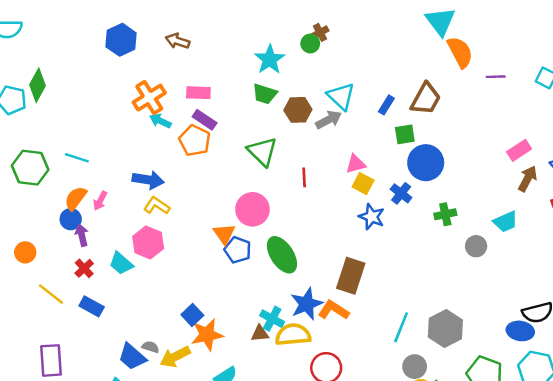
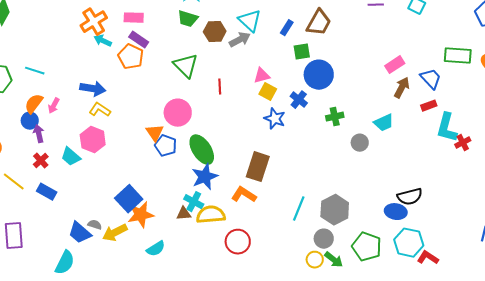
blue star: (307, 304) -> (205, 177), moved
blue square: (192, 315) -> (129, 199), size x1.5
gray circle: (415, 367) -> (324, 239), moved

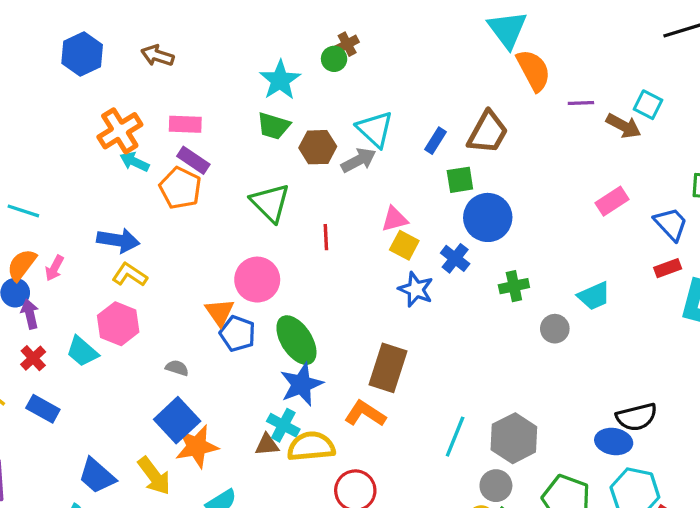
brown arrow: (402, 88) -> (623, 126), moved, turned 90
gray semicircle: (95, 225) -> (177, 368), moved
yellow arrow: (115, 233) -> (154, 476), turned -100

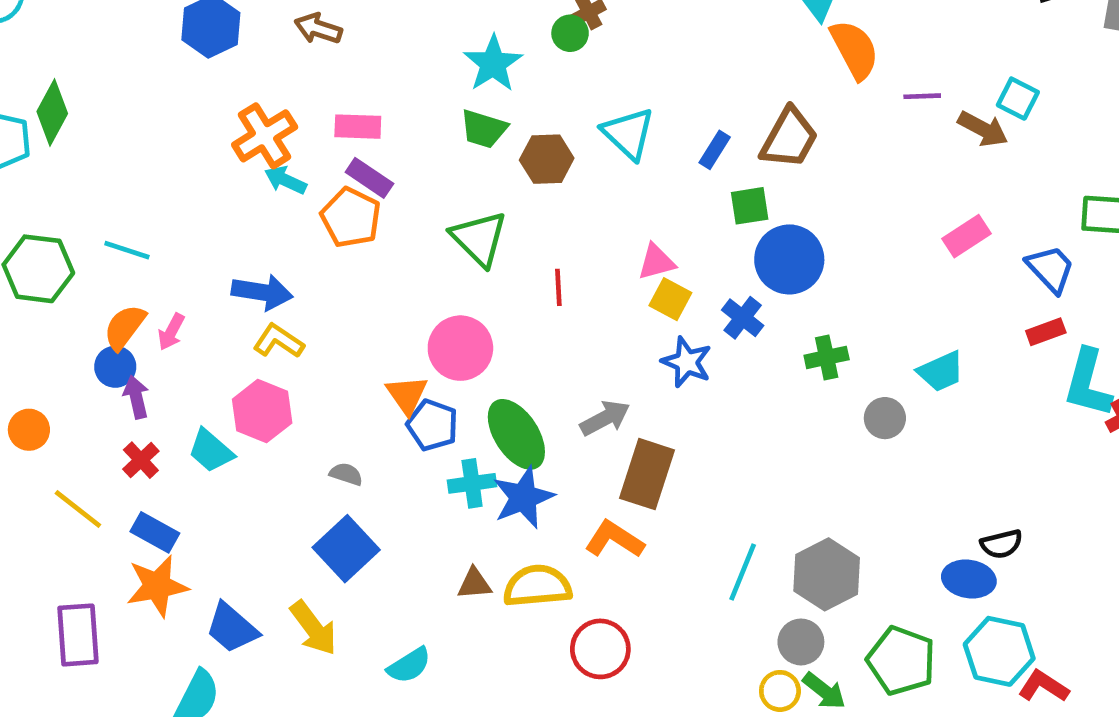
gray arrow: (359, 160) -> (605, 418), moved
black semicircle: (637, 417) -> (1002, 544), size x0.7
cyan cross: (283, 425) -> (472, 483), moved, turned -36
orange star: (197, 446) -> (157, 586), moved

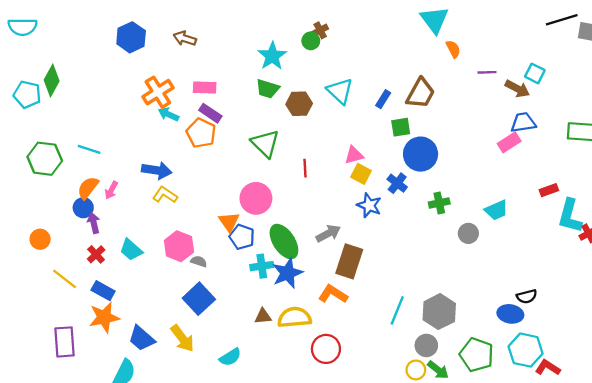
orange semicircle: (855, 50) -> (453, 49), size x0.6
blue trapezoid: (1050, 269) -> (523, 123), moved, turned -56
pink hexagon: (262, 411) -> (179, 246), moved

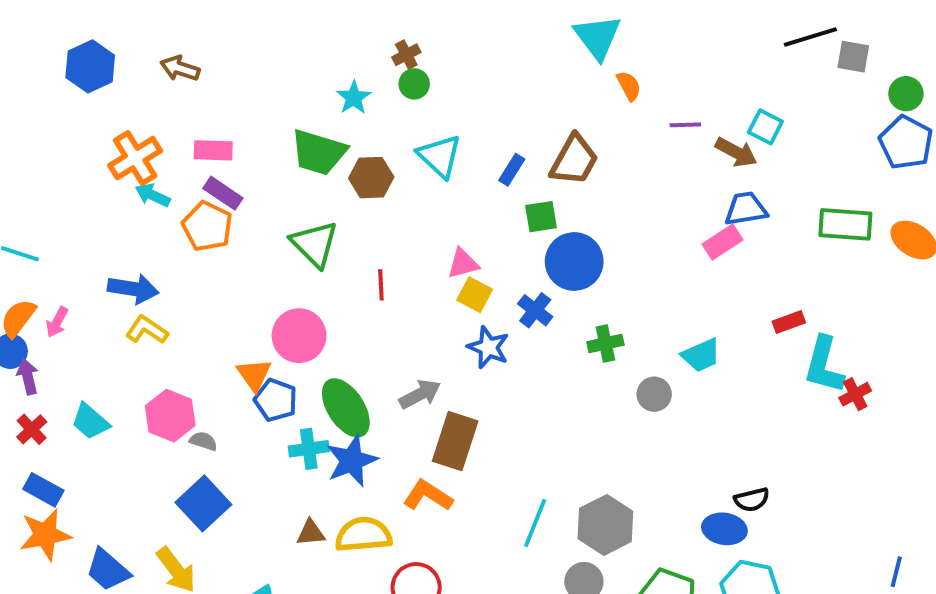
green circle: (311, 41) -> (414, 84), moved
cyan star: (272, 56) -> (354, 98), moved, size x0.7
green trapezoid: (268, 89) -> (319, 152), size x1.4

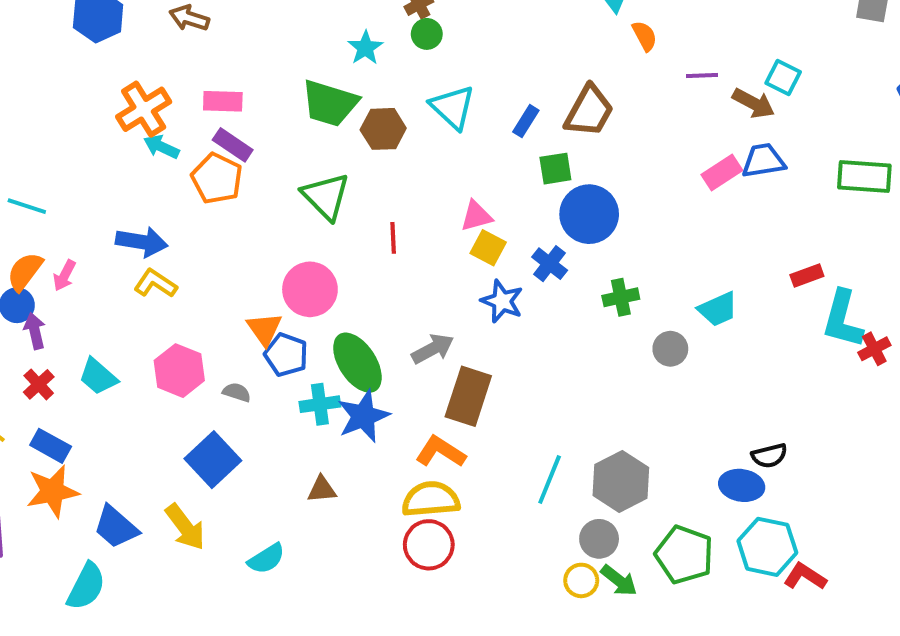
pink rectangle: (722, 242) -> (722, 173), moved
gray semicircle: (203, 441) -> (237, 392), moved
yellow semicircle: (363, 535) -> (431, 499), moved

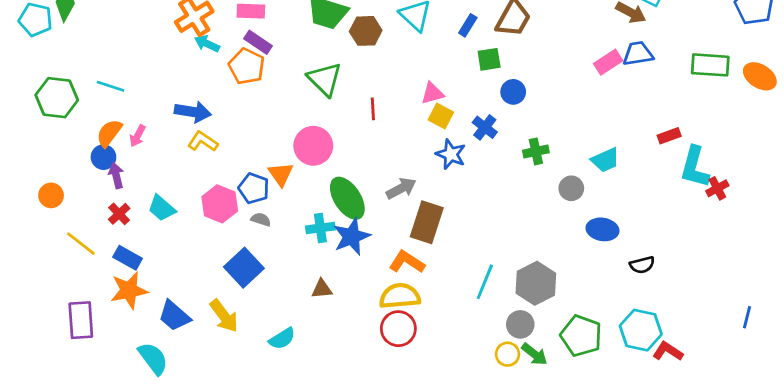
blue circle: (589, 214) -> (513, 92), size x0.6
blue pentagon: (286, 355) -> (254, 188), moved
blue ellipse: (742, 485) -> (602, 229), moved
cyan semicircle: (86, 586) -> (153, 358), turned -64

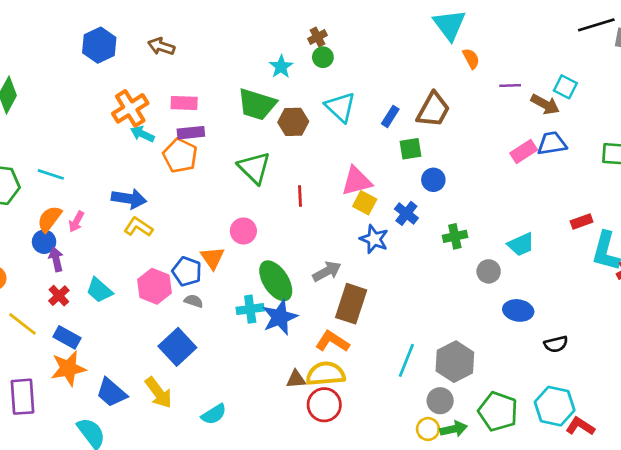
purple rectangle: (258, 42) -> (191, 133), turned -40
pink triangle: (432, 93) -> (357, 181), size x1.4
pink circle: (313, 146) -> (243, 231), size x0.7
brown triangle: (322, 289) -> (296, 379), moved
green arrow: (534, 354) -> (454, 429), turned -50

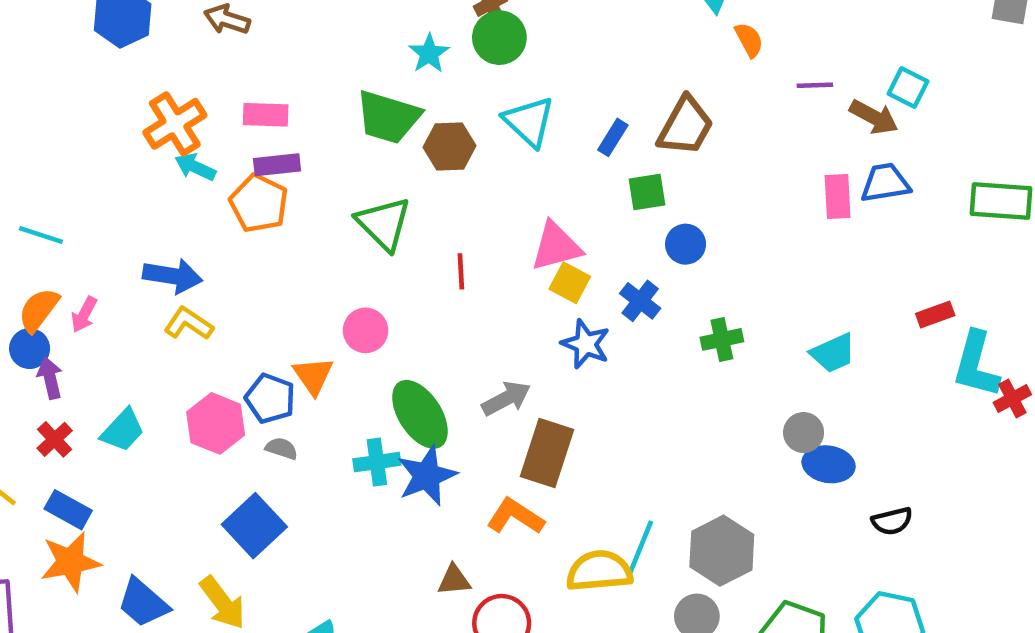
green circle: (323, 57) -> (499, 38), size x1.5
pink rectangle: (524, 152) -> (838, 196), turned -60
gray circle: (489, 271) -> (804, 433), moved
cyan trapezoid: (99, 290) -> (123, 430), turned -88
yellow semicircle: (326, 374) -> (599, 571), moved

